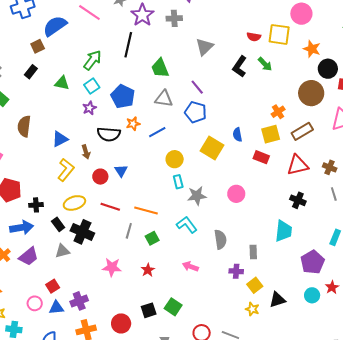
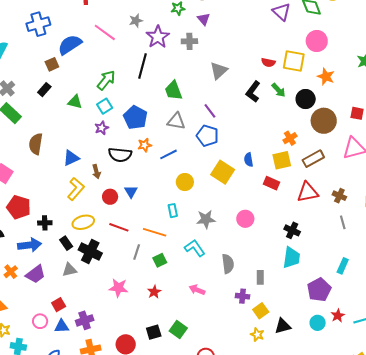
black circle: (328, 69) -> (306, 99), moved
cyan rectangle: (178, 182) -> (173, 211), moved
black cross: (298, 200) -> (292, 230), moved

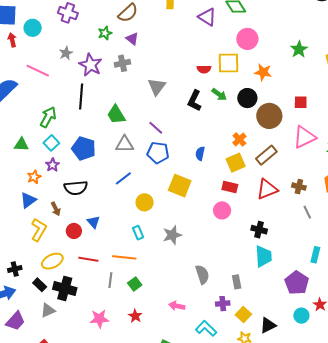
orange star: (145, 145) -> (34, 177), moved
blue semicircle: (249, 160) -> (200, 153), moved, turned 32
pink circle: (245, 219) -> (222, 210), moved
cyan L-shape: (195, 248) -> (206, 328), moved

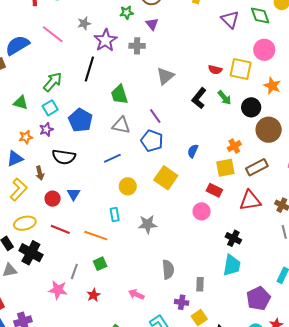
gray line: (110, 280) -> (74, 271), moved

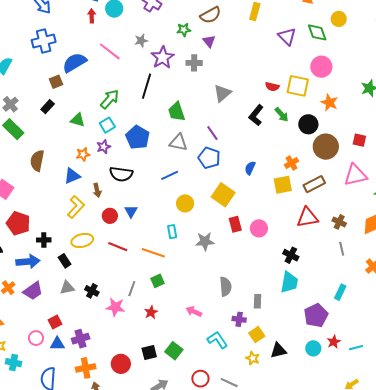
red rectangle: (214, 190) -> (235, 224), moved, turned 49
black cross: (31, 253) -> (92, 291), moved, size x0.6

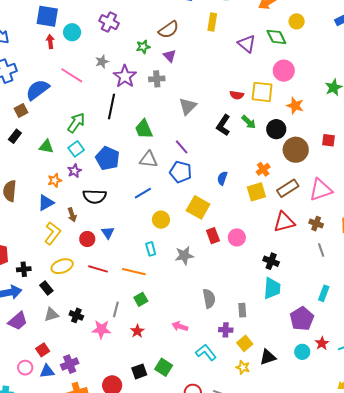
pink triangle: (355, 175) -> (321, 190), moved

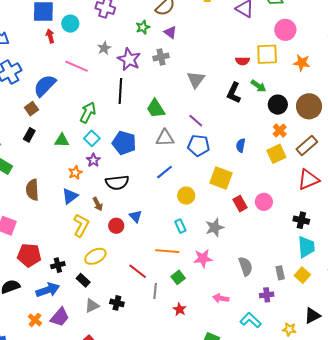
black circle: (276, 129) -> (278, 105), moved
red line: (98, 269) -> (138, 271), moved, turned 30
pink star: (101, 329) -> (203, 258), moved
yellow square: (245, 343) -> (302, 275), moved

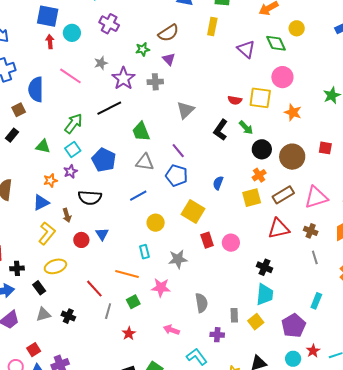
blue semicircle: (45, 86) -> (36, 89), turned -55
black line: (120, 91) -> (109, 108), turned 50

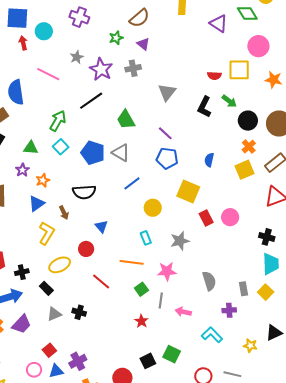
gray triangle: (145, 162) -> (121, 153), moved, turned 30
purple star: (70, 171) -> (22, 170), moved
red circle: (81, 240) -> (86, 249), moved
gray line: (108, 311) -> (161, 301), moved

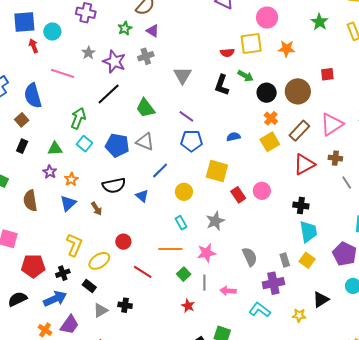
blue semicircle: (209, 160) -> (233, 137), turned 72
blue triangle: (101, 226) -> (142, 196), moved
yellow L-shape: (47, 233) -> (74, 245), moved
purple cross: (229, 310) -> (273, 283), size x1.5

